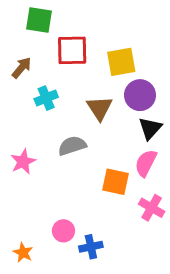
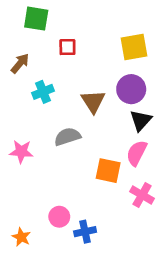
red square: (72, 50) -> (67, 47), size x0.6
yellow square: (121, 62) -> (134, 47), moved
pink star: (23, 162) -> (21, 152), turned 30

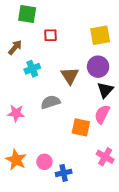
pink cross: (142, 195) -> (105, 157), moved
orange star: (21, 237) -> (16, 160), moved, size x1.5

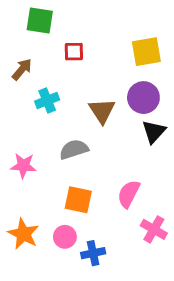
pink semicircle: (102, 114) -> (129, 194), moved
orange square: (81, 127) -> (78, 200), moved

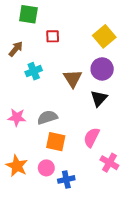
yellow square: (146, 52) -> (104, 36), turned -30
black triangle: (154, 132) -> (99, 98), moved
gray semicircle: (74, 149) -> (47, 117), moved

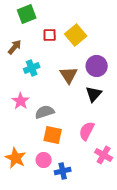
green square: (28, 14) -> (27, 14), turned -30
yellow square: (104, 36) -> (76, 35), moved
pink star: (17, 117) -> (21, 101), moved, turned 30

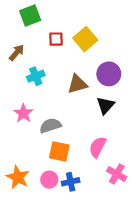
brown triangle: (69, 75) -> (77, 84), turned 48
blue cross: (63, 171) -> (71, 182), moved

